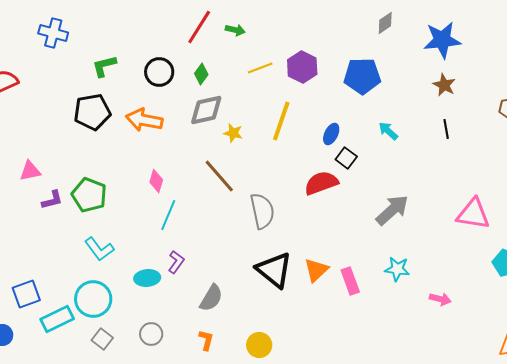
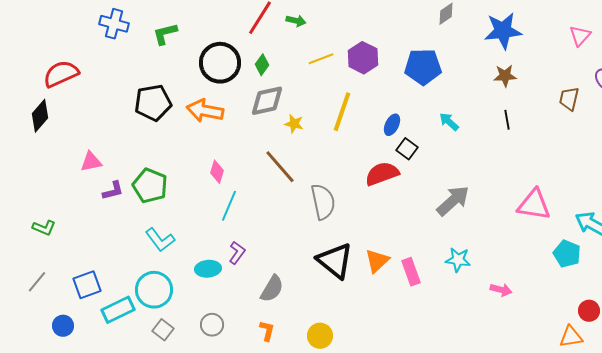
green L-shape: (104, 66) -> (165, 34), moved
black circle: (159, 72) -> (220, 63), size x1.4
brown star: (444, 85) -> (505, 76), turned -30

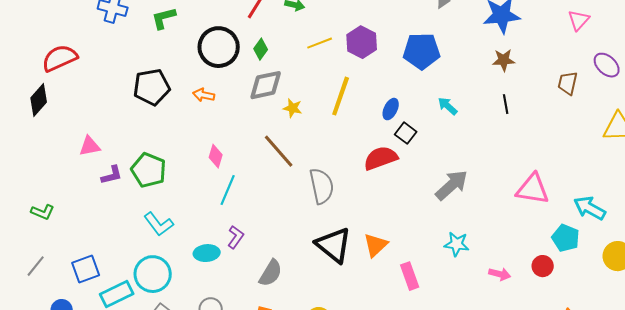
orange arrow: (205, 111) -> (204, 95), size x0.6
pink rectangle: (411, 272) -> (410, 276), moved
red circle: (589, 311) -> (543, 266), moved

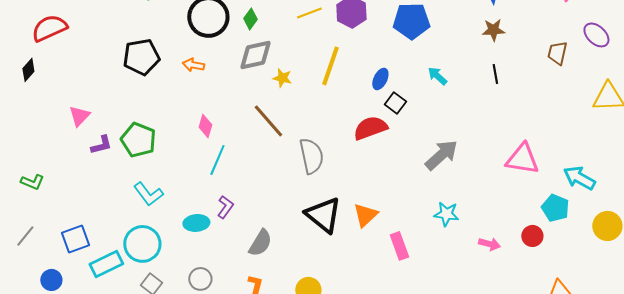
black diamond: (39, 100) -> (28, 70), size x0.7
pink triangle: (90, 146) -> (79, 116), turned -35

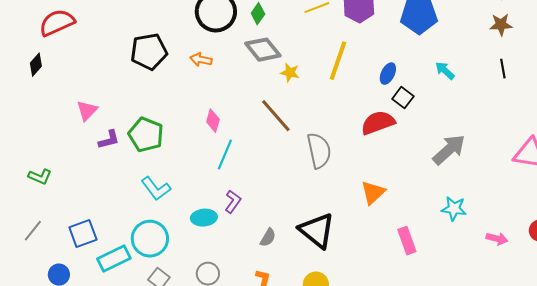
gray diamond: (255, 55) -> (263, 50), turned 63
black triangle: (323, 215) -> (317, 231), moved
orange triangle: (365, 215) -> (373, 193), moved
gray semicircle: (260, 243) -> (268, 238), size x0.7

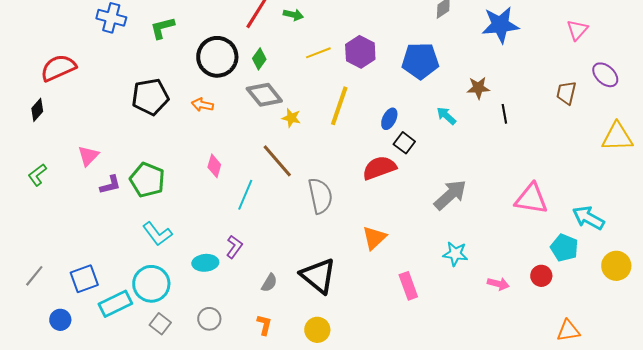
brown star: (501, 25) -> (478, 88), moved
cyan line: (225, 155) -> (245, 195), moved
green L-shape: (40, 177) -> (37, 175), moved, turned 120

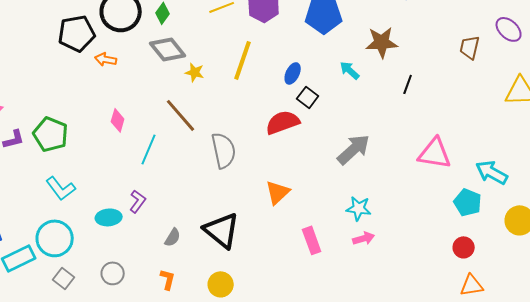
brown star: (478, 88) -> (382, 42), size x1.4
black pentagon: (150, 97) -> (77, 33), moved
black line: (504, 114) -> (408, 84), moved, turned 30
red circle: (541, 276) -> (464, 247), moved
pink arrow: (498, 284) -> (364, 238), moved, turned -30

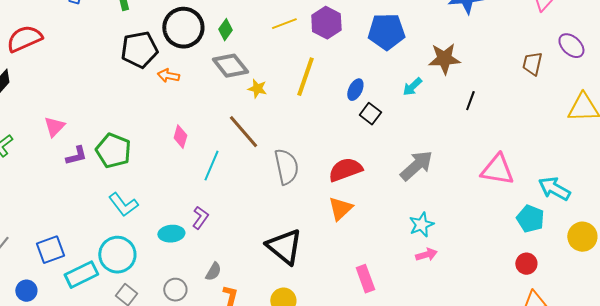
cyan arrow: (350, 70) -> (412, 87), turned -85
red semicircle: (283, 122) -> (345, 170), moved
cyan star: (359, 208) -> (421, 225), turned -30
gray semicircle: (173, 237) -> (213, 272), moved
pink rectangle: (312, 240) -> (365, 279), moved

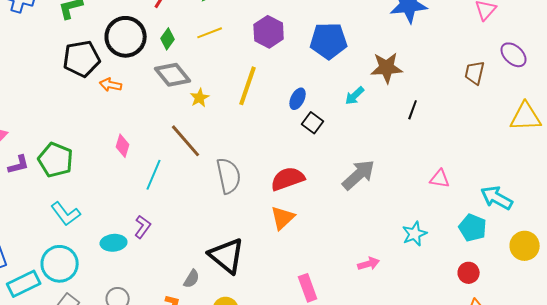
yellow line: (284, 24) -> (210, 33), moved
yellow star: (257, 89) -> (200, 98), turned 30
pink triangle: (497, 170) -> (440, 179), size x0.6
cyan star: (421, 225) -> (415, 234), moved
gray semicircle: (213, 272) -> (192, 279), moved

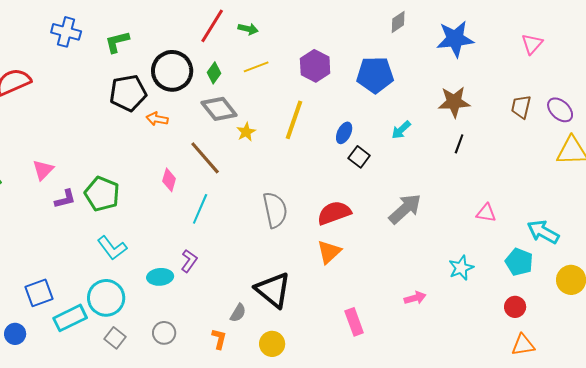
purple ellipse: (514, 55) -> (560, 110), moved
brown star: (387, 68) -> (454, 102), moved
brown line: (186, 141) -> (205, 158), moved

